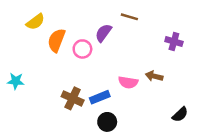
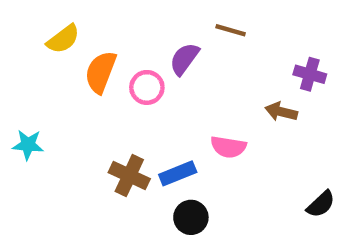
brown arrow: (154, 76) -> (281, 112), moved

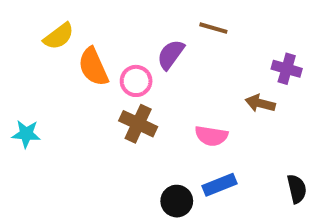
orange semicircle: (101, 72) -> (93, 67), turned -45
blue rectangle: (178, 173) -> (219, 185), moved
brown cross: (129, 176) -> (138, 124), moved
black semicircle: (321, 204) -> (297, 189), turned -60

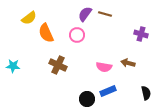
purple semicircle: (171, 55) -> (85, 14), moved
pink circle: (136, 81) -> (77, 35), moved
brown arrow: (260, 103) -> (128, 63), moved
brown cross: (138, 124) -> (58, 65), moved

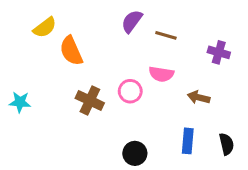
brown line: (105, 14) -> (166, 35), moved
pink circle: (77, 35) -> (130, 91), moved
pink semicircle: (104, 67) -> (161, 74), moved
blue rectangle: (108, 91) -> (188, 141), moved, turned -63

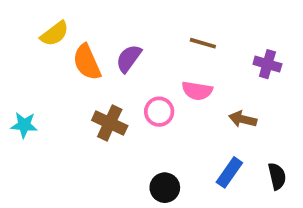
purple semicircle: (132, 21) -> (129, 58), moved
blue rectangle: (188, 141) -> (229, 172), turned 30

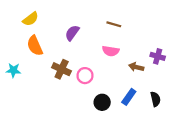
orange semicircle: (87, 62) -> (35, 46), moved
purple cross: (267, 64) -> (158, 56), moved
pink circle: (159, 112) -> (85, 76), moved
black circle: (165, 188) -> (102, 102), moved

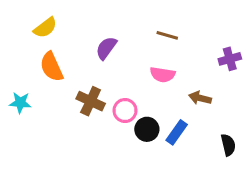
purple cross: (158, 56) -> (230, 59), moved, turned -32
blue rectangle: (129, 97) -> (177, 132), moved
black circle: (102, 102) -> (147, 129), moved

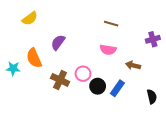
purple semicircle: (106, 48) -> (58, 42), moved
orange semicircle: (52, 67) -> (34, 58), moved
brown cross: (91, 101) -> (60, 80), moved

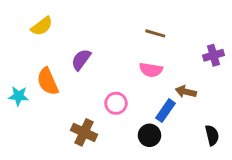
brown cross: (60, 80) -> (84, 132), moved
black circle: (98, 86) -> (149, 135), moved
blue rectangle: (117, 88) -> (165, 111), moved

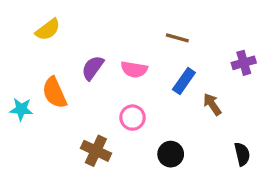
pink semicircle: (151, 70) -> (134, 69), moved
brown arrow: (186, 92) -> (212, 104), turned 42
blue rectangle: (165, 111) -> (184, 81), moved

